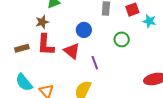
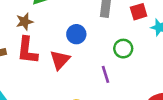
red triangle: (72, 51) -> (60, 60), turned 30
purple line: (95, 63) -> (106, 74), moved

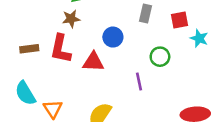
brown star: (25, 22) -> (71, 19), moved
red triangle: (60, 60) -> (93, 62), turned 45

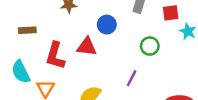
red L-shape: (61, 49) -> (55, 56), moved
purple line: (139, 81) -> (132, 78), moved, turned 35

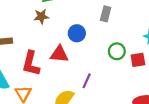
red square: (171, 13) -> (138, 60), moved
purple line: (132, 78) -> (87, 81), moved

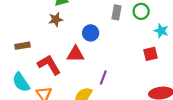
green circle: (117, 51) -> (141, 11), moved
red L-shape: (31, 63) -> (49, 65), turned 140

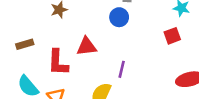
blue circle: (91, 33) -> (119, 17), moved
red L-shape: (49, 65) -> (58, 62), turned -140

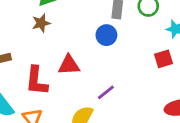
purple line: (122, 69) -> (106, 92), turned 35

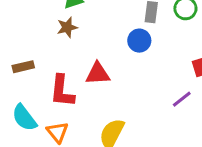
purple line: (106, 92) -> (182, 99), moved

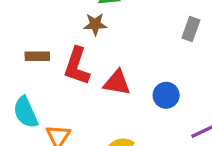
blue circle: (139, 41) -> (166, 95), moved
red L-shape: (62, 91) -> (77, 66), moved

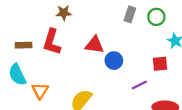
brown rectangle: (37, 56) -> (24, 45), moved
red triangle: (117, 83) -> (94, 45), moved

